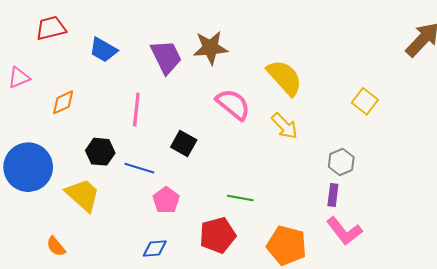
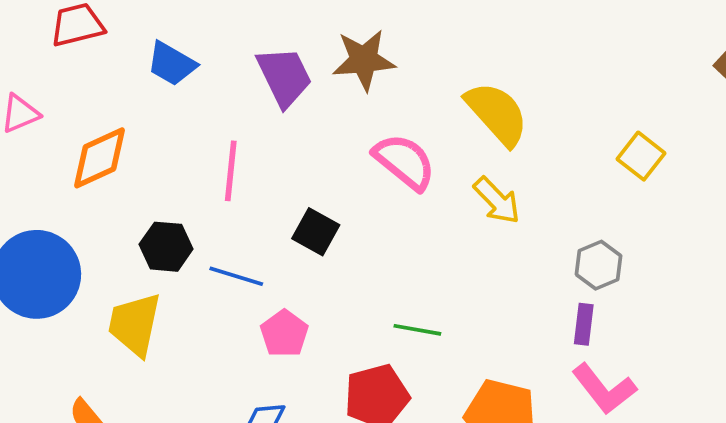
orange diamond: (63, 102) -> (100, 158), size x1.4
yellow trapezoid: (83, 195) -> (135, 324), turned -120

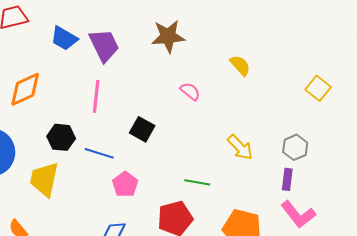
purple trapezoid: (284, 77) -> (104, 45), moved
yellow semicircle: (497, 114) -> (240, 65), size x0.6
pink semicircle: (404, 162) -> (190, 91), size x0.6
yellow arrow: (497, 200) -> (240, 147), moved

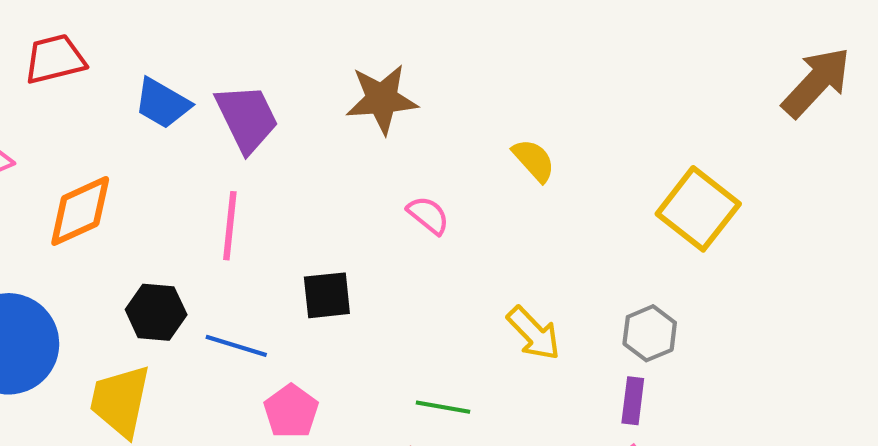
yellow square: (318, 88) -> (698, 209), size x1.5
black square: (142, 129) -> (327, 295), turned -35

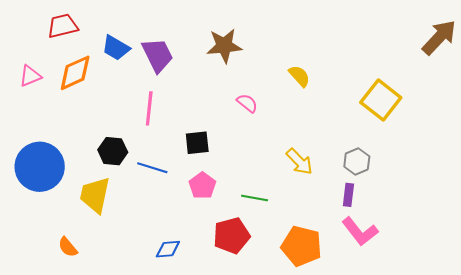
orange diamond: (80, 211) -> (75, 73), moved
pink pentagon: (291, 411) -> (202, 186), moved

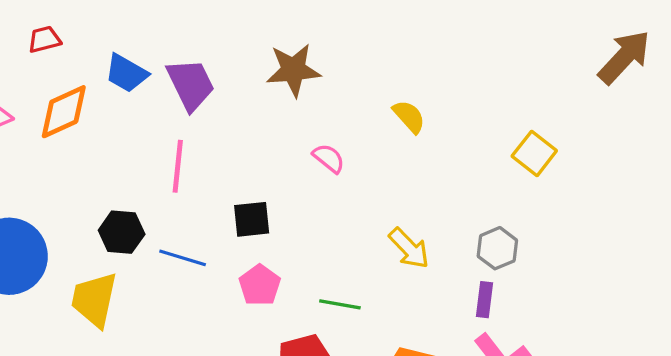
red trapezoid: (63, 26) -> (44, 39), size x0.7
yellow square: (381, 100) -> (534, 153), size x0.7

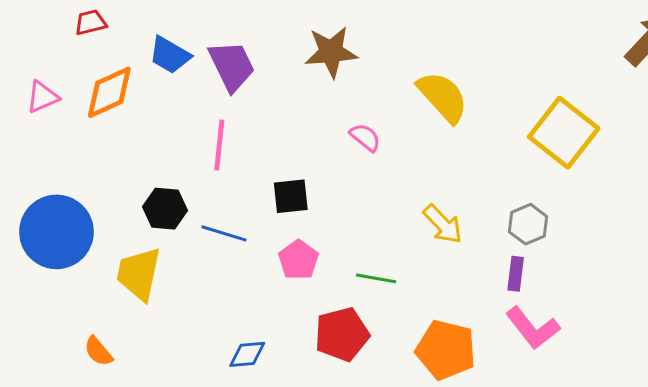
yellow semicircle: (409, 117) -> (443, 97), size x1.6
yellow square: (534, 153) -> (564, 133), size x1.6

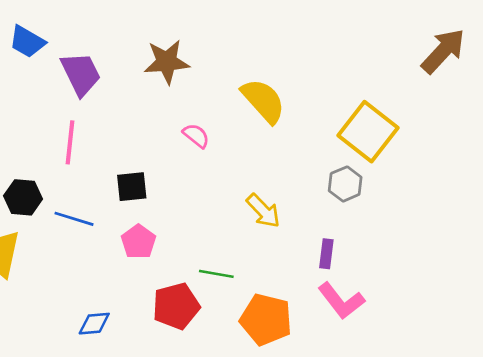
blue trapezoid: (170, 55) -> (27, 42), moved
gray hexagon: (528, 224) -> (345, 184), moved
green line: (376, 278) -> (216, 274), moved

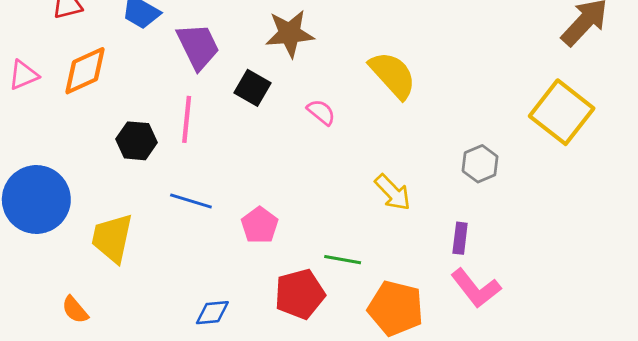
yellow square: (368, 132) -> (562, 112), moved
black square: (132, 187) -> (252, 88), moved, turned 36
black hexagon: (23, 197) -> (137, 141), moved

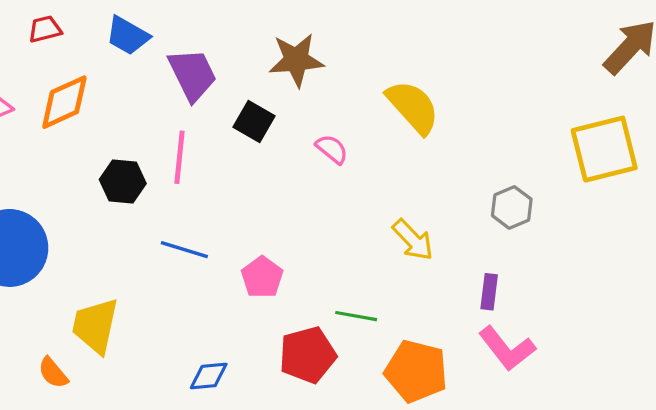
yellow square: (562, 112) -> (604, 149), turned 38
yellow trapezoid: (112, 238) -> (95, 326), moved

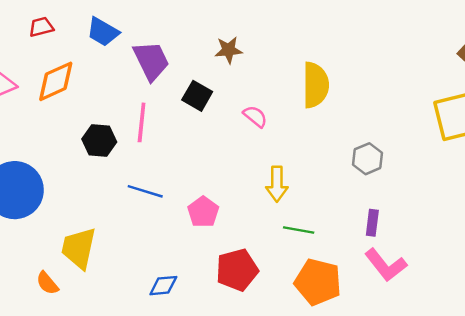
brown star: (296, 60) -> (229, 50), size x0.7
yellow semicircle: (413, 107) -> (316, 85), turned 42
gray hexagon: (512, 207) -> (368, 159), moved
yellow arrow: (413, 240) -> (277, 184), moved, turned 44
green line: (356, 316) -> (299, 230), moved

